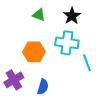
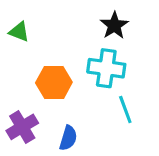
green triangle: (39, 15) -> (19, 32), moved
cyan line: (87, 63) -> (125, 109), moved

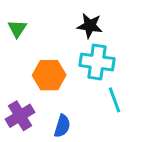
black star: (114, 25) -> (90, 26), moved, turned -30
green triangle: (19, 32) -> (17, 29), turned 42

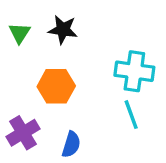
black star: (90, 26) -> (63, 30), moved
cyan cross: (97, 62) -> (134, 71), moved

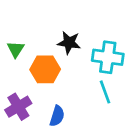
black star: (63, 30) -> (69, 43), moved
green triangle: (20, 33) -> (16, 49), moved

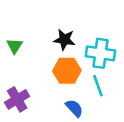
orange hexagon: (45, 69) -> (67, 71), moved
blue semicircle: (57, 116) -> (74, 108), moved, turned -60

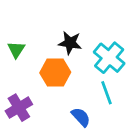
cyan cross: (100, 53) -> (109, 58), turned 32
orange hexagon: (67, 71) -> (55, 73), moved

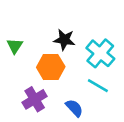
cyan line: (106, 93) -> (98, 86), turned -40
purple cross: (19, 108) -> (35, 99), moved

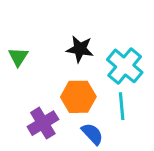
orange hexagon: (51, 67) -> (78, 97), moved
cyan line: (98, 86) -> (122, 106), turned 55

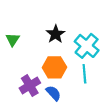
black star: (80, 49) -> (56, 34), turned 30
blue semicircle: (92, 134) -> (53, 93), moved

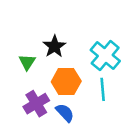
black star: (56, 34) -> (54, 46), moved
green triangle: (13, 39) -> (27, 62), moved

